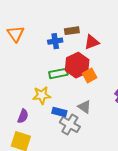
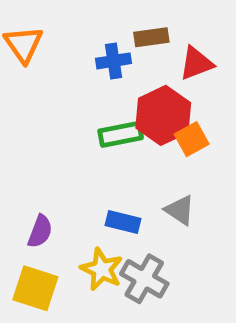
yellow star: (42, 95) -> (102, 269), moved, turned 30
gray cross: (70, 124) -> (144, 279), moved

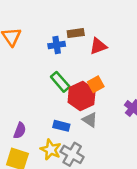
red hexagon: (163, 115) -> (82, 96), moved
green rectangle: (121, 134) -> (60, 82), turned 60

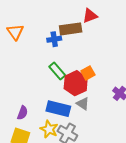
brown rectangle: (76, 33) -> (71, 29), size x1.5
red triangle: (98, 46) -> (90, 16), moved
blue rectangle: (61, 126) -> (58, 109), size x1.6

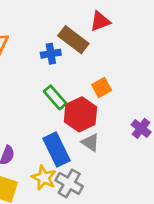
brown rectangle: (71, 29) -> (73, 40), turned 45
orange square: (88, 73) -> (102, 88), moved
blue rectangle: (58, 109) -> (56, 150), turned 50

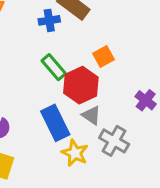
yellow star: (44, 178) -> (75, 153), moved
gray cross: (69, 183) -> (114, 141), moved

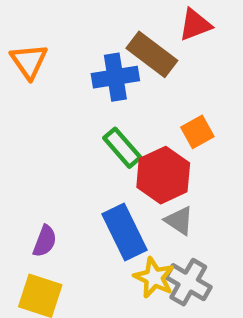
blue cross: (49, 20) -> (115, 77), size x1.4
gray cross: (114, 141) -> (188, 282), moved

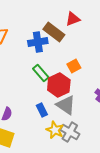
gray triangle: (179, 221) -> (66, 105), size x1.5
blue rectangle: (125, 232) -> (42, 110), size x0.6

